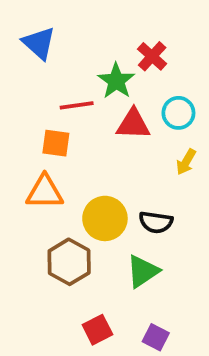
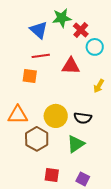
blue triangle: (39, 43) -> (39, 30), moved
green star: (116, 81) -> (62, 18), moved, turned 30
cyan circle: (178, 113) -> (95, 47), moved
orange triangle: (45, 192) -> (18, 115), moved
red square: (97, 330) -> (52, 175), turned 35

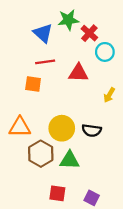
green triangle: (76, 144) -> (69, 160), moved, turned 36

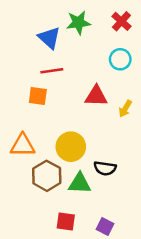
red cross: (89, 33) -> (121, 21), moved
red triangle: (78, 73) -> (96, 96), moved
black semicircle: (92, 130) -> (105, 168), moved

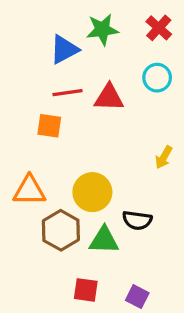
blue triangle: (49, 38) -> (64, 49), turned 50
red triangle: (96, 96) -> (109, 98), moved
yellow arrow: (125, 109) -> (164, 157), moved

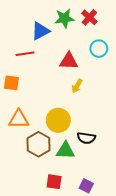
red cross: (159, 28) -> (89, 17), moved
red line: (67, 93) -> (25, 54), moved
orange square: (49, 126) -> (11, 83), moved
yellow arrow: (164, 157) -> (77, 86), moved

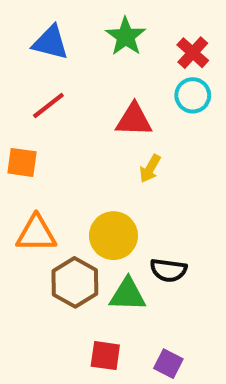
red cross: (89, 17) -> (193, 53), moved
green star: (64, 18) -> (126, 36), turned -30
blue triangle: (41, 31) -> (50, 43), moved, turned 42
red line: (25, 54) -> (48, 106), turned -30

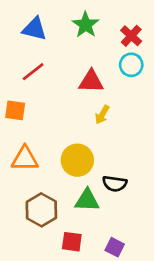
brown hexagon: (75, 282) -> (41, 210), moved

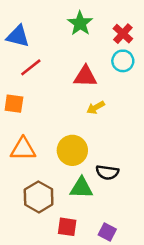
blue triangle: (34, 29) -> (18, 36), moved
yellow arrow: (102, 115) -> (96, 108), turned 30

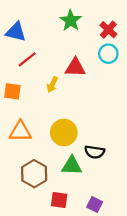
yellow arrow: (96, 108) -> (52, 85), moved, turned -35

